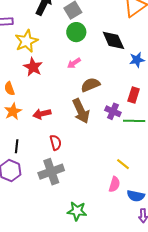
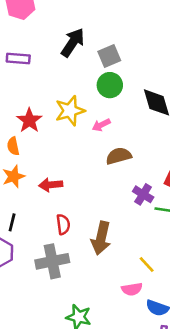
yellow star: (26, 41) -> (70, 111), moved
red star: (33, 67) -> (29, 120), moved
brown arrow: (81, 111) -> (101, 238), moved, turned 30
pink semicircle: (114, 184) -> (132, 289), turned 56

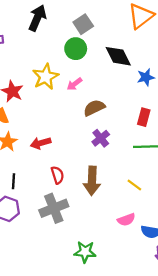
gray square: (109, 56) -> (83, 24), moved
purple cross: (143, 194) -> (101, 138), moved, turned 30
yellow line: (147, 265) -> (134, 185), moved

